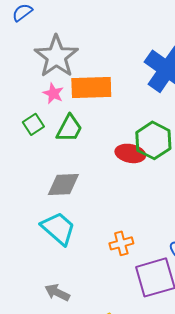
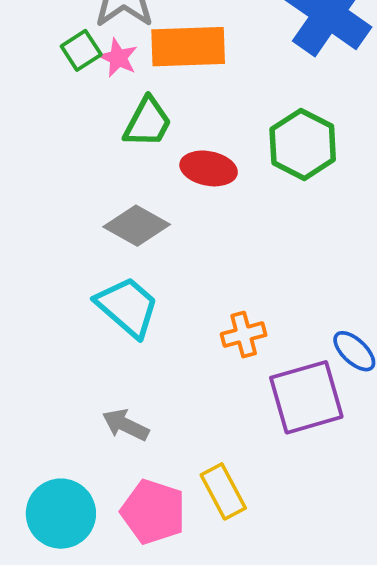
green square: (33, 124) -> (81, 50), moved
red ellipse: (130, 153) -> (209, 168), moved
gray diamond: (63, 184) -> (137, 226), turned 32

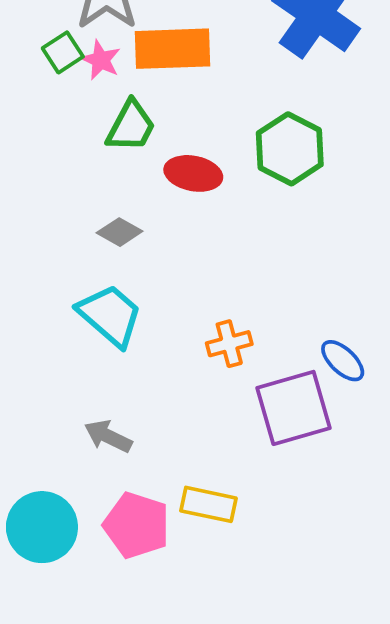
gray diamond: (137, 226) -> (120, 232), size x0.7
yellow rectangle: (223, 491) -> (208, 504), turned -50

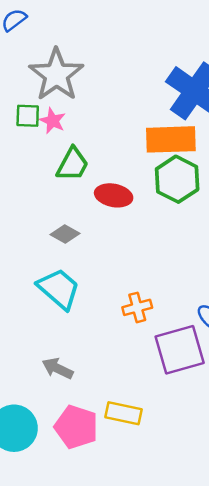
orange rectangle: (172, 49) -> (171, 139), moved
green square: (63, 52) -> (28, 116), turned 35

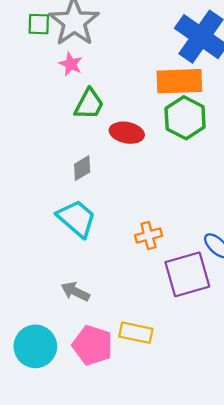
green square: (28, 116) -> (39, 24), moved
gray diamond: (65, 234) -> (82, 168), turned -60

